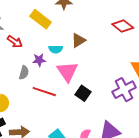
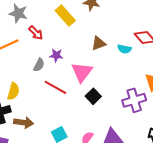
cyan semicircle: (56, 49) -> (124, 49), moved

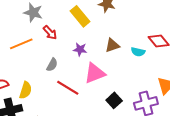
purple star: (56, 55) -> (80, 49), moved
pink triangle: (82, 72) -> (95, 73), turned 30
black square: (93, 96) -> (114, 100), moved

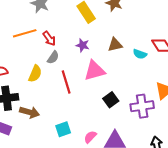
red arrow: (50, 33) -> (49, 39), moved
red line: (68, 88) -> (66, 82), turned 35
yellow semicircle: (26, 90) -> (35, 74), moved

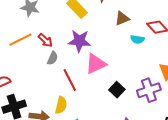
purple star: (83, 45) -> (79, 41), size x1.6
brown triangle: (115, 45) -> (122, 18), moved
yellow semicircle: (35, 74) -> (61, 105), moved

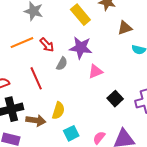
gray semicircle: (53, 58) -> (62, 64), moved
pink triangle: (96, 64) -> (95, 71), size x0.7
red line: (70, 80) -> (36, 78), moved

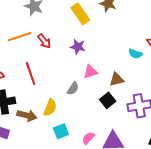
brown triangle: (125, 28) -> (117, 79), moved
purple star: (81, 48) -> (78, 47), size x0.7
gray semicircle: (62, 64) -> (73, 88), moved

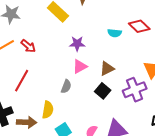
purple star: (78, 47) -> (77, 44), moved
cyan semicircle: (135, 54) -> (115, 33), moved
red line: (31, 74) -> (22, 81), turned 60

